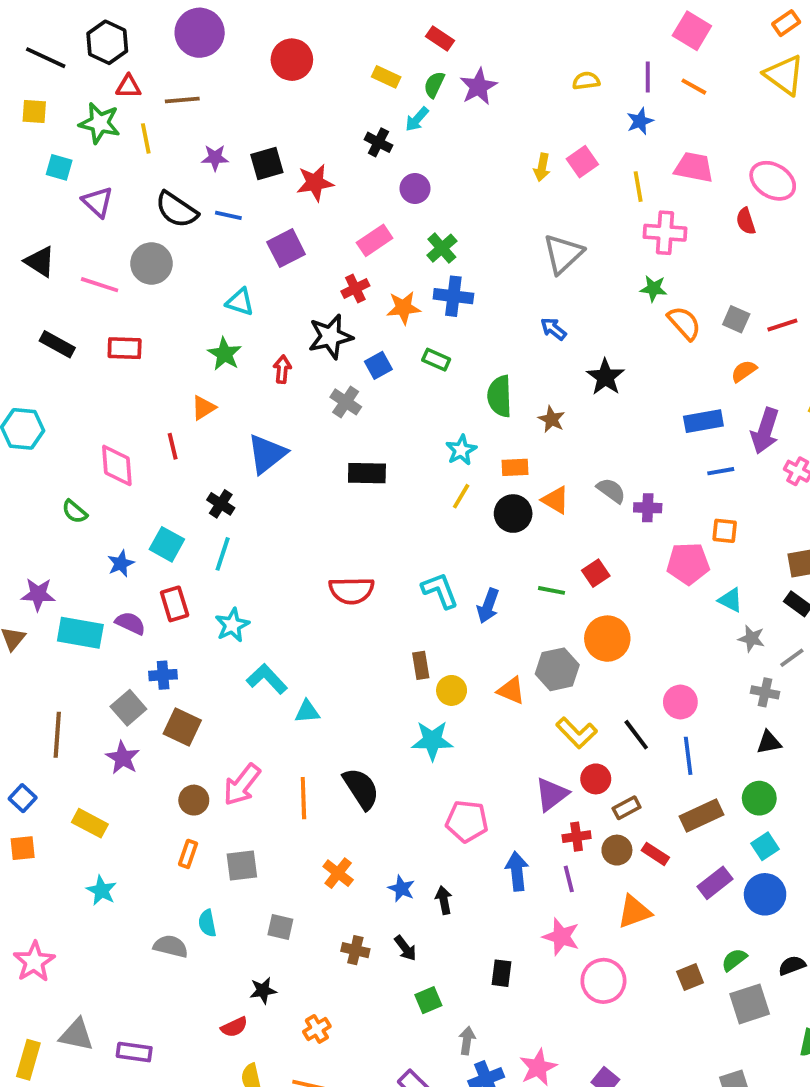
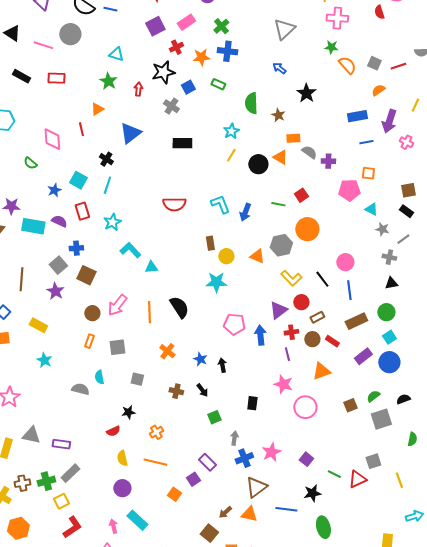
purple square: (286, 248) -> (155, 26), moved
orange rectangle: (515, 467) -> (293, 138), moved
blue arrow: (517, 871) -> (260, 335), moved

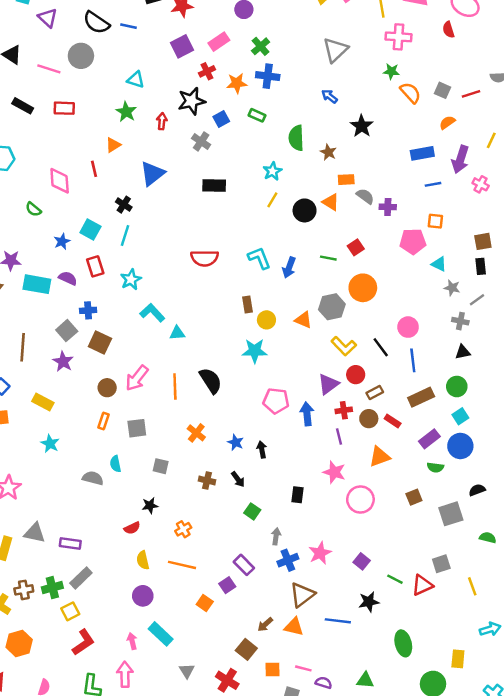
black rectangle: (406, 211) -> (481, 266), turned 48
green semicircle: (373, 396) -> (435, 467), moved, turned -136
green square: (214, 417) -> (252, 511), turned -32
green semicircle: (412, 439) -> (488, 538), turned -88
green ellipse: (323, 527) -> (403, 643), moved

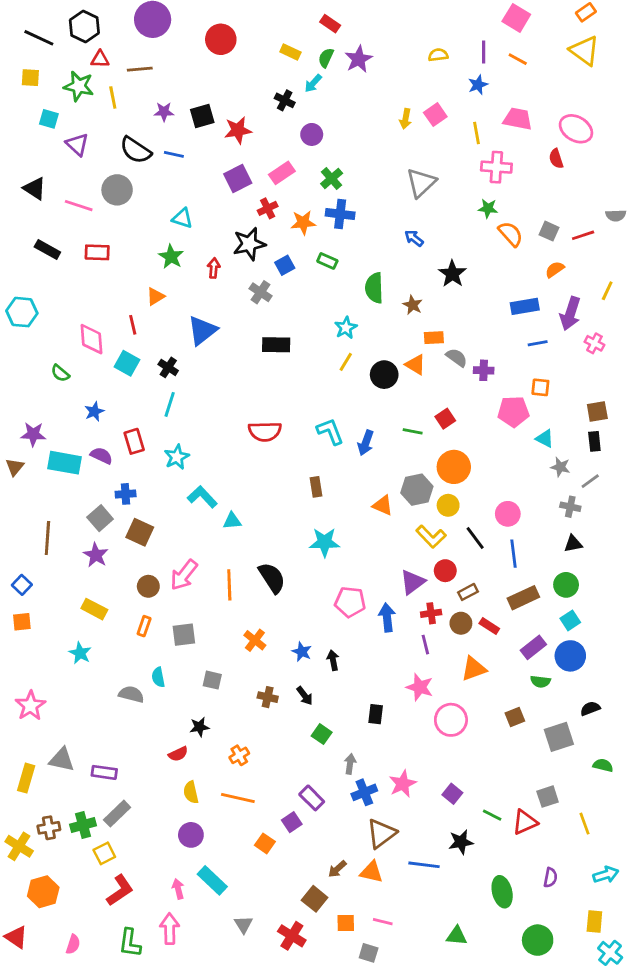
cyan square: (90, 230) -> (127, 363), moved
yellow circle: (266, 320) -> (448, 505), moved
yellow rectangle: (43, 402) -> (94, 609), moved
yellow rectangle: (458, 659) -> (594, 922), moved
purple semicircle: (324, 683) -> (550, 878), moved, turned 84

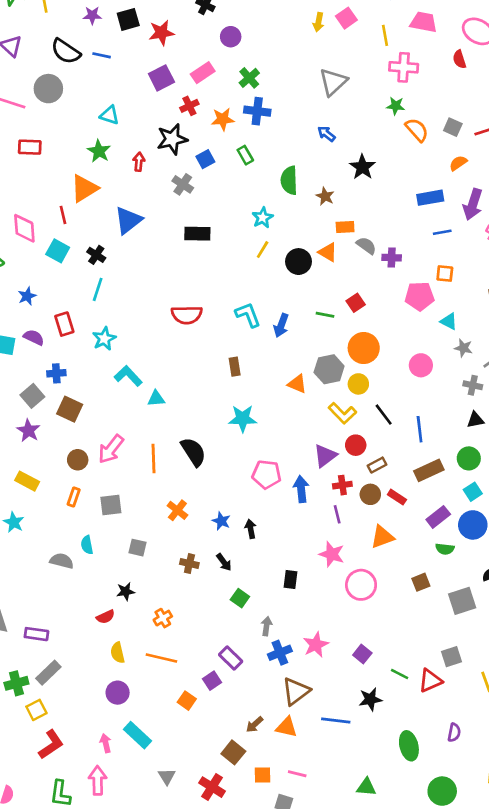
green rectangle: (327, 261) -> (245, 155), turned 36
orange triangle: (155, 296) -> (84, 188), size x1.6
pink circle: (508, 514) -> (421, 365), moved

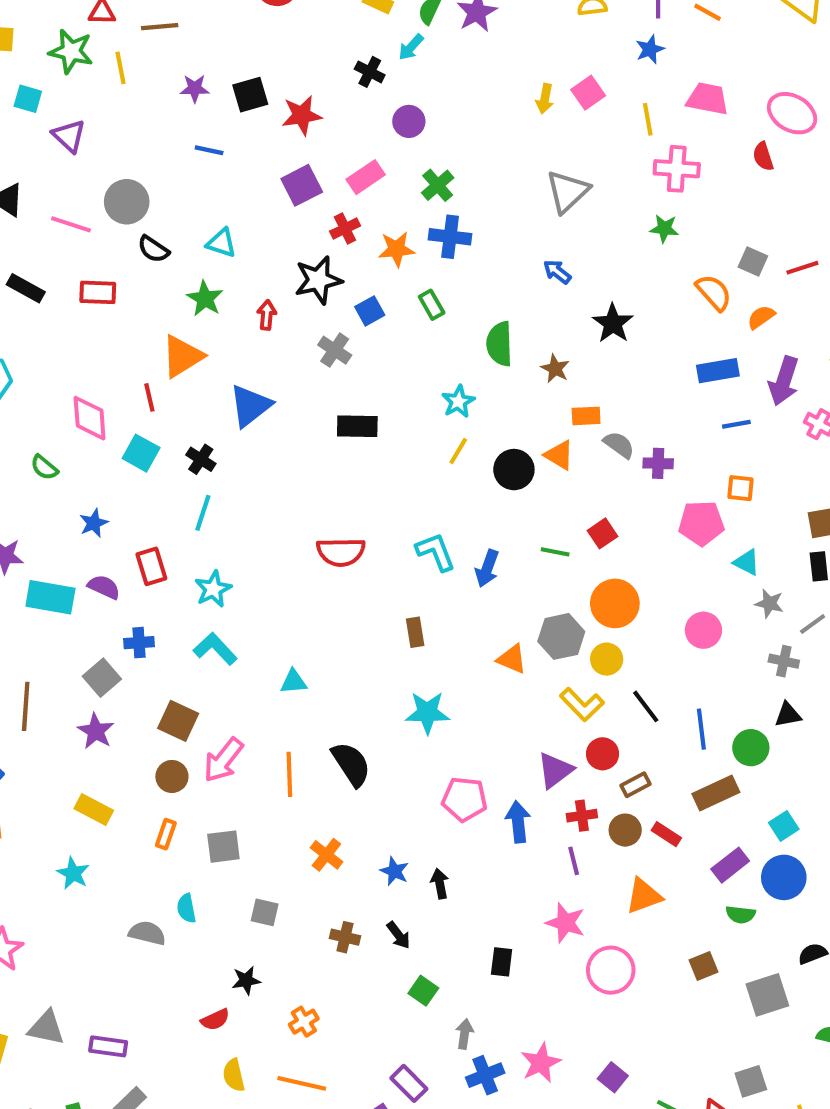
black semicircle: (66, 51) -> (153, 249), moved, size x0.7
orange semicircle: (417, 130) -> (714, 292), moved
cyan L-shape: (128, 376) -> (215, 649), moved
brown square: (70, 409) -> (178, 721), moved
green circle: (469, 458) -> (751, 748), moved

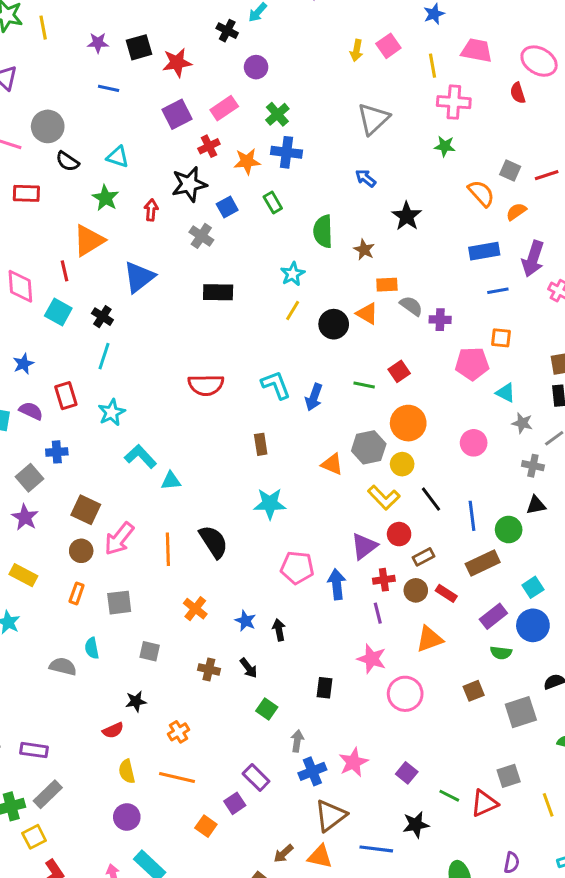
cyan L-shape: (215, 649) -> (140, 457), moved

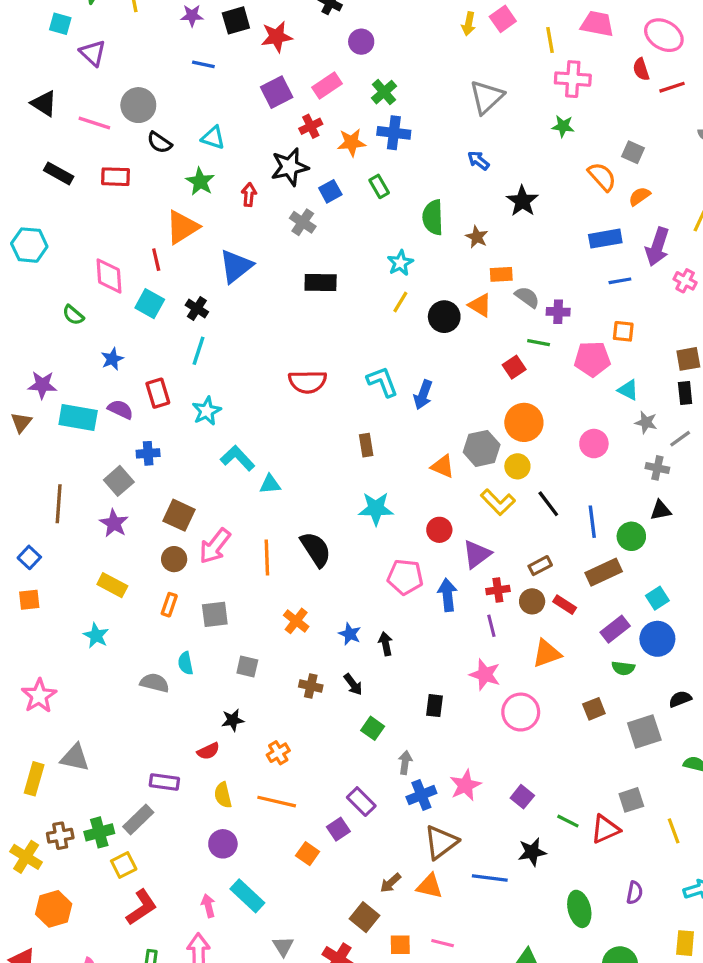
red line: (547, 175) -> (672, 87), moved
green line: (364, 385) -> (539, 343), moved
red circle: (399, 534) -> (439, 530), moved
purple rectangle: (34, 750) -> (164, 782), moved

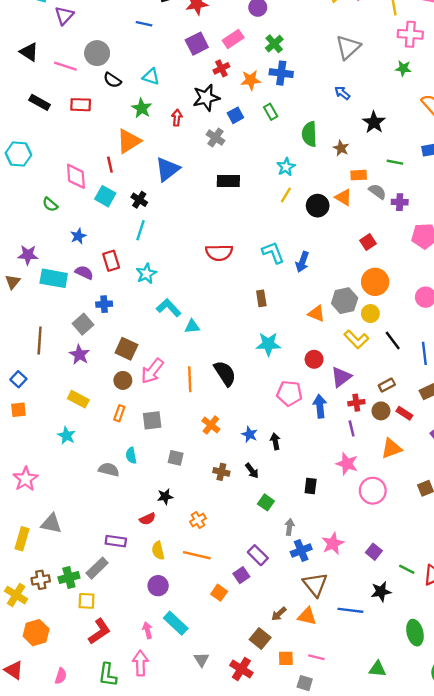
purple triangle: (93, 53) -> (64, 16), turned 30
green line: (539, 343) -> (395, 162), moved
brown triangle: (441, 842) -> (315, 585), turned -32
yellow square: (124, 865) -> (86, 601), turned 30

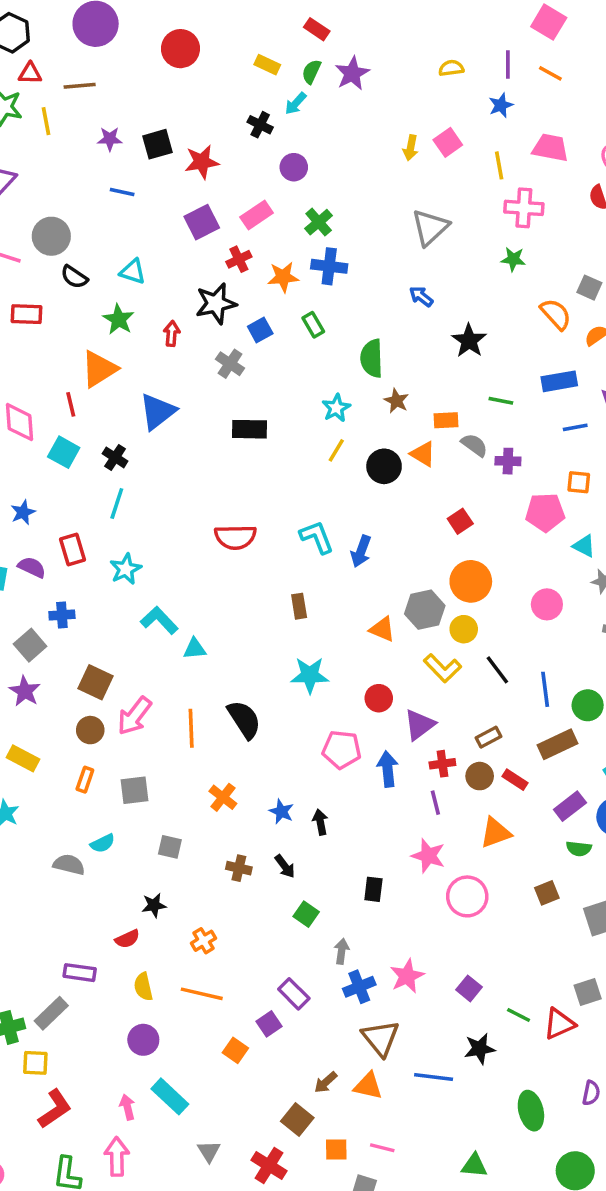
brown star: (341, 148) -> (396, 401), moved
cyan semicircle: (131, 455) -> (103, 843), turned -105

